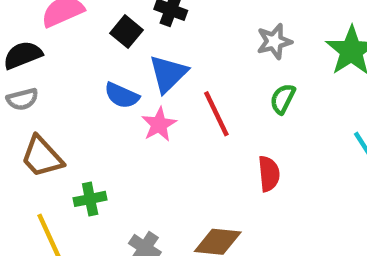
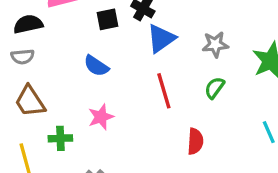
black square: (127, 32) -> (108, 19), turned 30
blue triangle: (168, 74) -> (161, 39), moved
pink star: (159, 124) -> (101, 117), moved

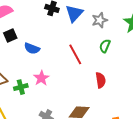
black square: (108, 19) -> (10, 36), moved
blue triangle: (161, 39) -> (74, 13), moved
green cross: (60, 138) -> (21, 87), moved

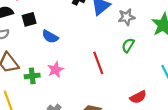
red line: (75, 54) -> (98, 63), moved
red semicircle: (101, 80) -> (138, 97), moved, turned 63

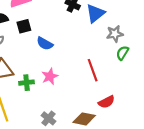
gray star: (127, 17) -> (115, 34), moved
red semicircle: (138, 97) -> (106, 102), moved

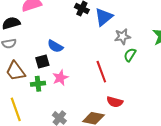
black square: (24, 26) -> (42, 61), moved
red semicircle: (106, 102) -> (115, 102), turned 42

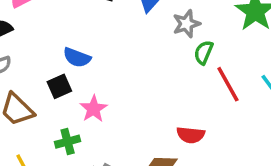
red line: (101, 72) -> (228, 84), moved
green cross: (38, 84) -> (68, 142), moved

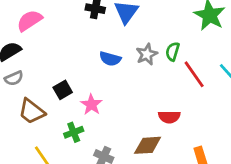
gray star: (186, 24) -> (147, 54), moved
blue semicircle: (77, 58) -> (110, 59), moved

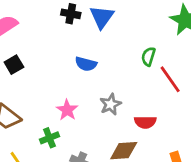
gray star: (147, 54) -> (111, 104), moved
black square: (63, 90) -> (14, 65), moved

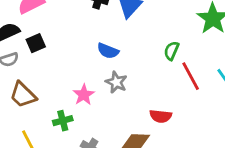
gray star: (111, 104) -> (116, 82), moved, turned -30

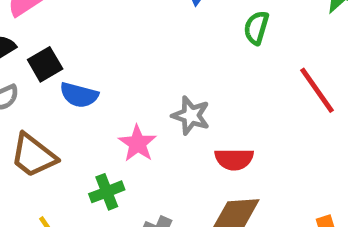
blue semicircle: (108, 51) -> (79, 95), moved
green semicircle: (171, 51) -> (256, 28), moved
red semicircle: (161, 116) -> (234, 159), moved

